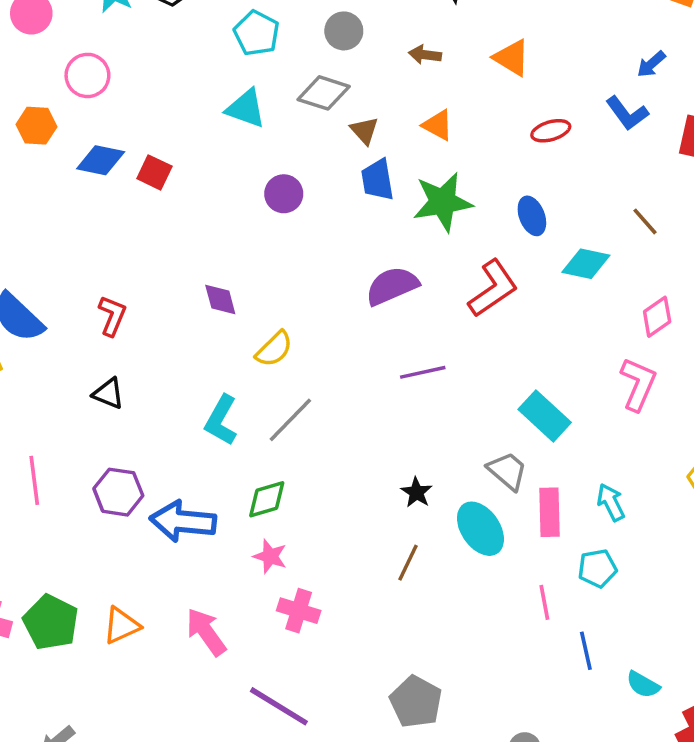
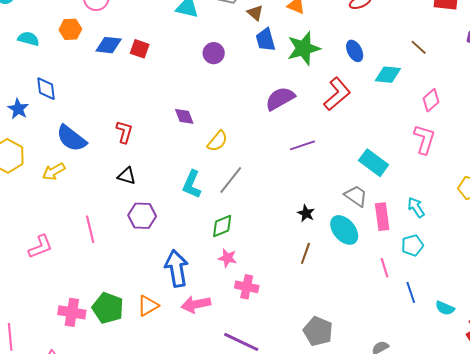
purple hexagon: (118, 492) -> (142, 216), moved
blue arrow: (183, 521) -> (177, 268), moved, turned 81
pink arrow: (206, 632) -> (196, 304), turned -60

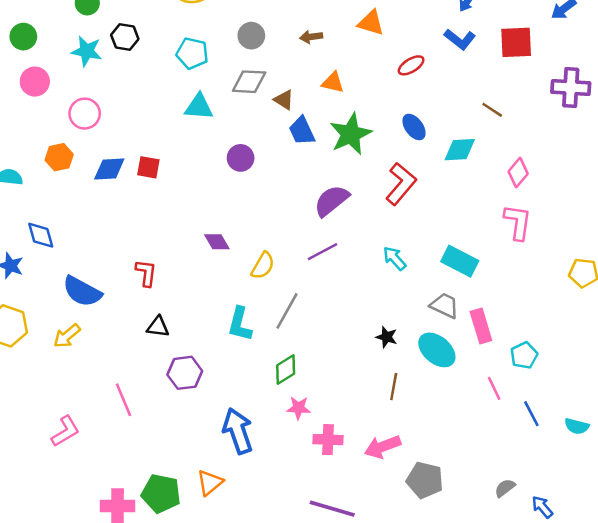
purple line: (302, 145) -> (322, 252), moved
cyan arrow: (416, 207) -> (395, 258), moved
pink arrow: (196, 304) -> (382, 447), moved

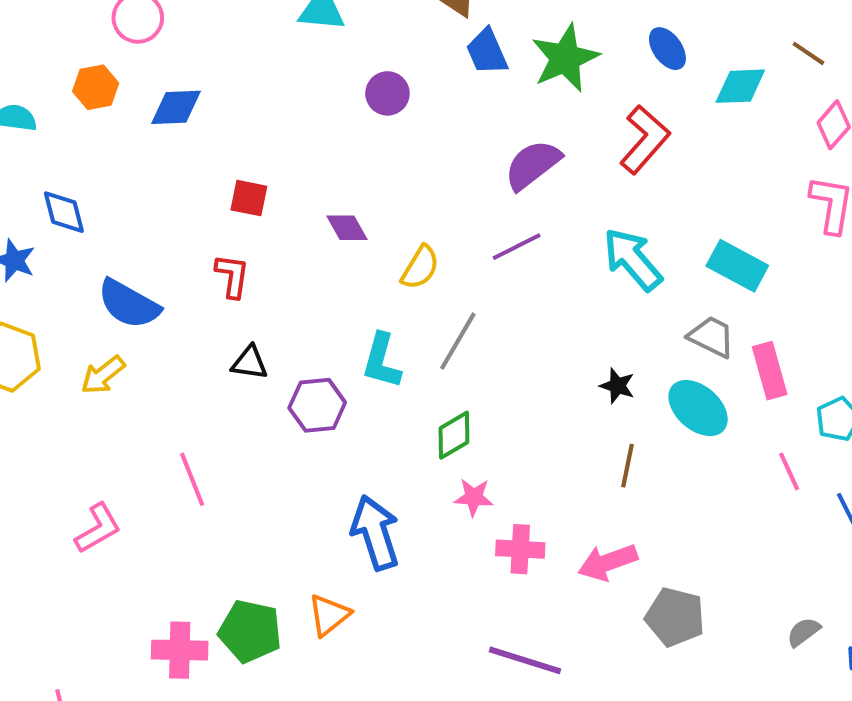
brown line: (492, 110) -> (809, 53), moved
red square: (148, 167) -> (249, 198), moved
cyan arrow: (395, 258) -> (633, 259), size x1.6
purple hexagon: (185, 373) -> (317, 405), moved

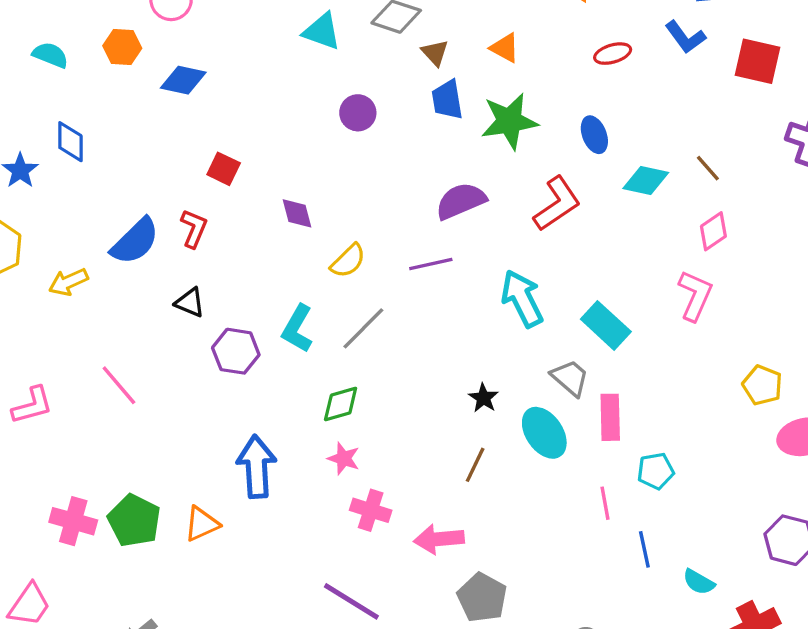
blue semicircle: (129, 304) -> (135, 241), moved, turned -88
pink line: (192, 479) -> (119, 385), turned -33

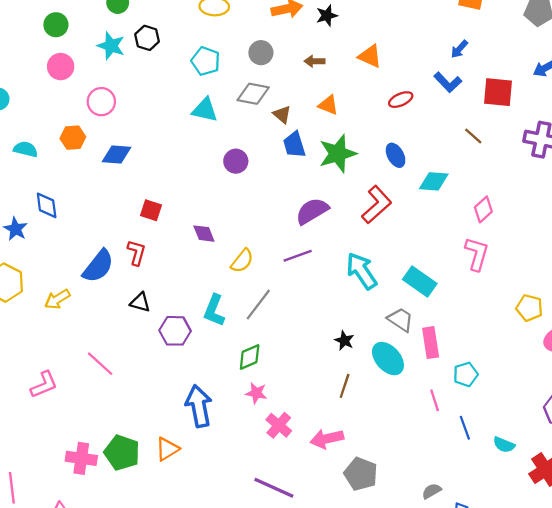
brown line: (708, 168) -> (473, 136), moved
pink cross: (371, 510) -> (279, 425), turned 30

